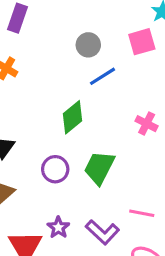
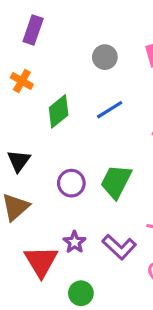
blue line: (102, 76) -> (110, 110), moved
green diamond: (73, 117) -> (59, 111), moved

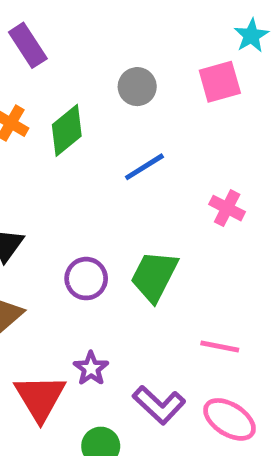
purple rectangle: (33, 30) -> (28, 45), turned -52
green diamond: (59, 111) -> (67, 130), moved
purple L-shape: (119, 247) -> (159, 405), moved

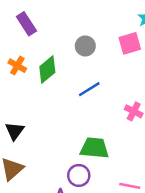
green trapezoid: (154, 276) -> (94, 148), turned 68
purple circle: (86, 279) -> (79, 175), moved

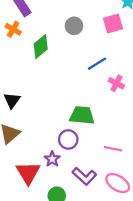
orange cross: (17, 66) -> (13, 29), moved
blue line: (89, 89) -> (97, 64), moved

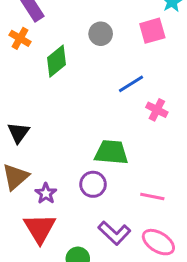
purple star: (52, 159) -> (46, 193), moved

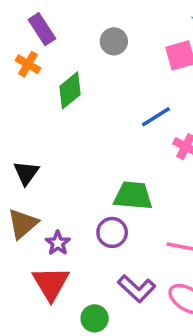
gray circle: (101, 34) -> (114, 41), moved

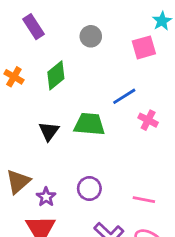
orange cross: (28, 64) -> (14, 77), moved
black triangle: (26, 173) -> (49, 131), moved
green trapezoid: (133, 196) -> (89, 124), moved

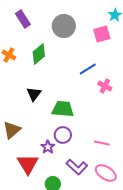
gray circle: (91, 36) -> (64, 26), size x1.5
green trapezoid: (89, 124) -> (63, 109), moved
purple star: (46, 197) -> (48, 147), moved

